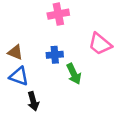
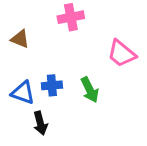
brown triangle: (15, 52) -> (20, 39), moved
blue cross: (55, 55) -> (52, 85), moved

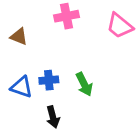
pink trapezoid: (122, 53) -> (120, 26), moved
black arrow: (40, 123) -> (53, 117), moved

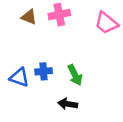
brown triangle: (19, 37) -> (29, 17), moved
black arrow: (53, 117) -> (68, 104), moved, turned 114

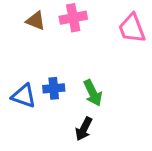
pink trapezoid: (106, 23) -> (132, 28), turned 30
black arrow: (68, 104) -> (84, 129), turned -72

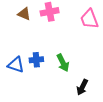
black arrow: (84, 129) -> (82, 87), moved

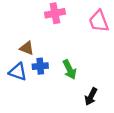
brown triangle: (24, 14) -> (27, 48), moved

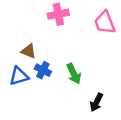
blue cross: (40, 66) -> (43, 70), turned 32
blue triangle: (18, 72) -> (19, 76), turned -36

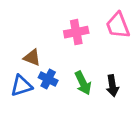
pink cross: (58, 14) -> (76, 32), moved
black arrow: (96, 102) -> (112, 86), moved, turned -36

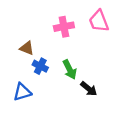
blue triangle: (21, 86) -> (22, 92), moved
black arrow: (112, 86) -> (89, 89), moved, turned -42

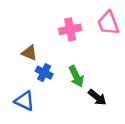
blue triangle: (22, 92) -> (24, 101), turned 42

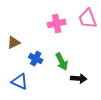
brown triangle: (29, 53) -> (14, 43), moved, turned -48
black arrow: (97, 97) -> (79, 79), turned -35

